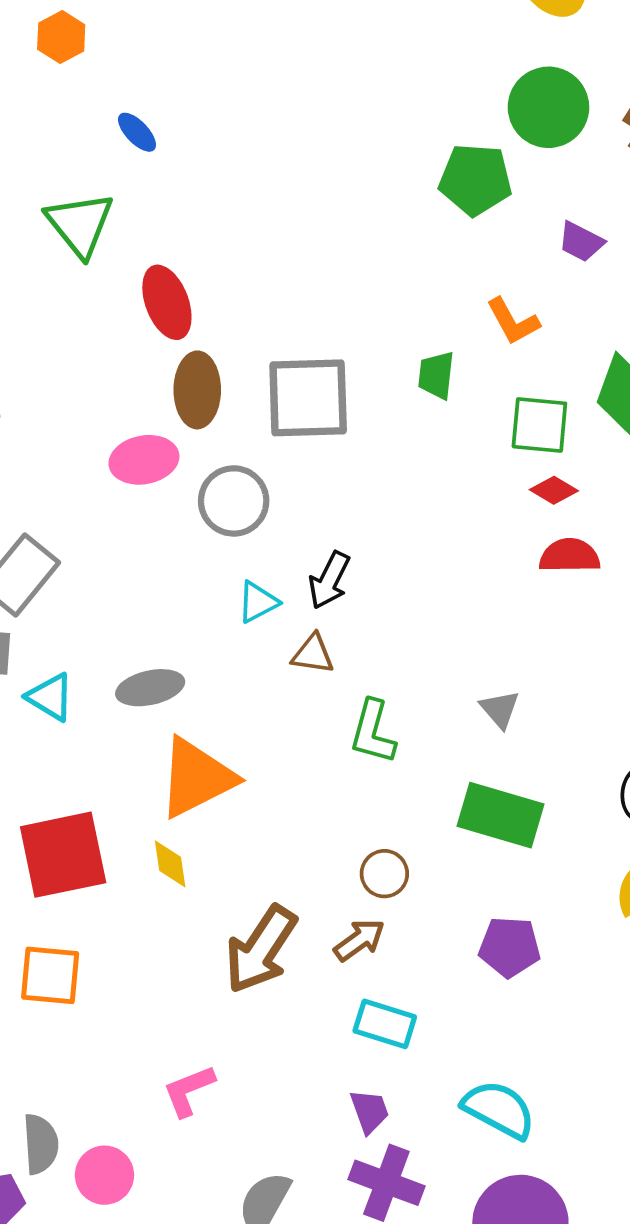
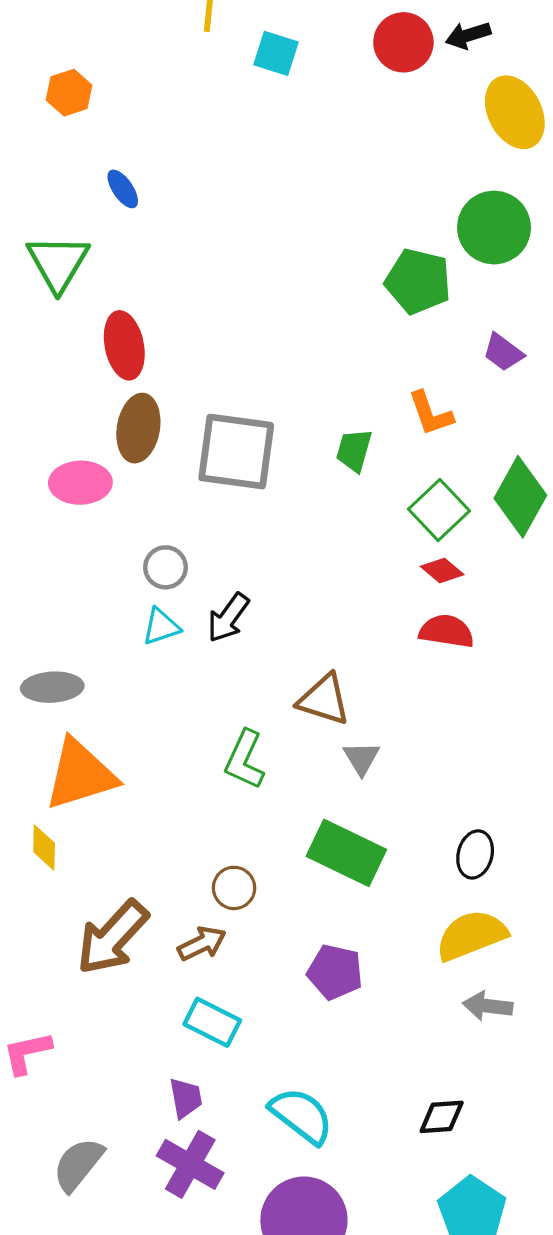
green square: (539, 425) -> (439, 510), turned 32
gray circle: (234, 501) -> (166, 567), moved, size x0.7
brown triangle: (313, 654) -> (324, 700), moved, size x1.4

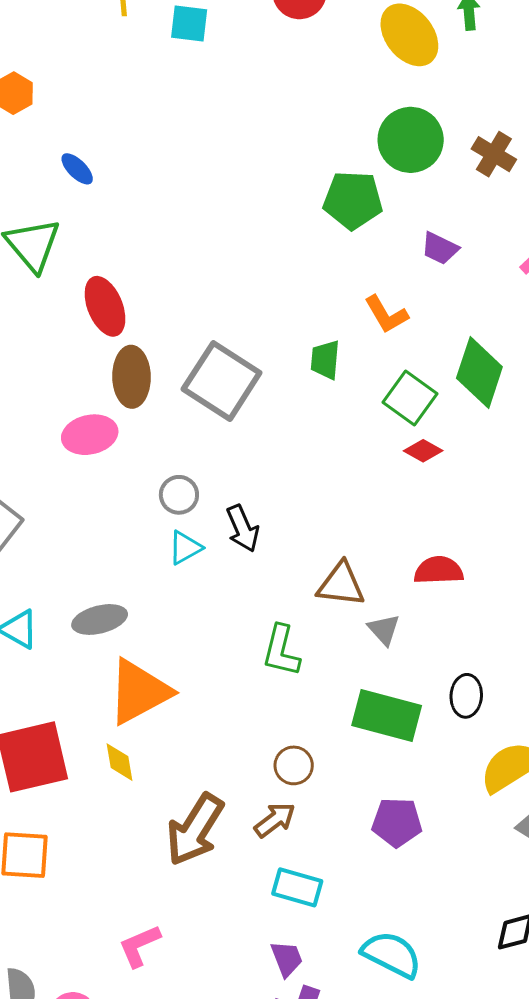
gray square: (236, 452) -> (222, 381), turned 36
black arrow: (228, 618) -> (243, 528), turned -48
red semicircle: (446, 631) -> (439, 570), moved
black ellipse: (475, 854) -> (466, 696), moved

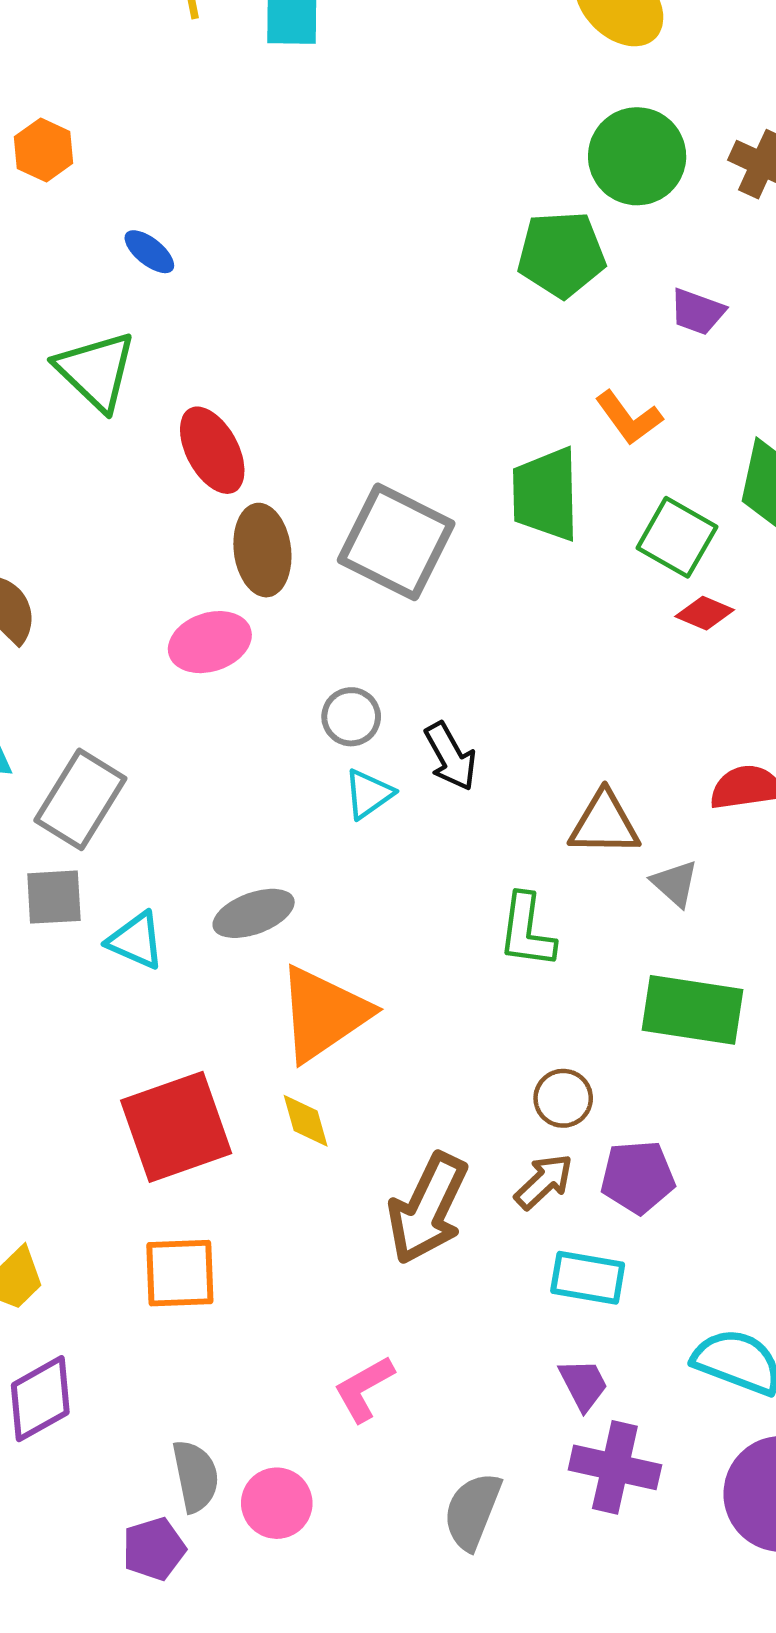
green trapezoid: (325, 360) -> (546, 494), size x1.6
purple pentagon: (397, 822) -> (638, 1177), moved

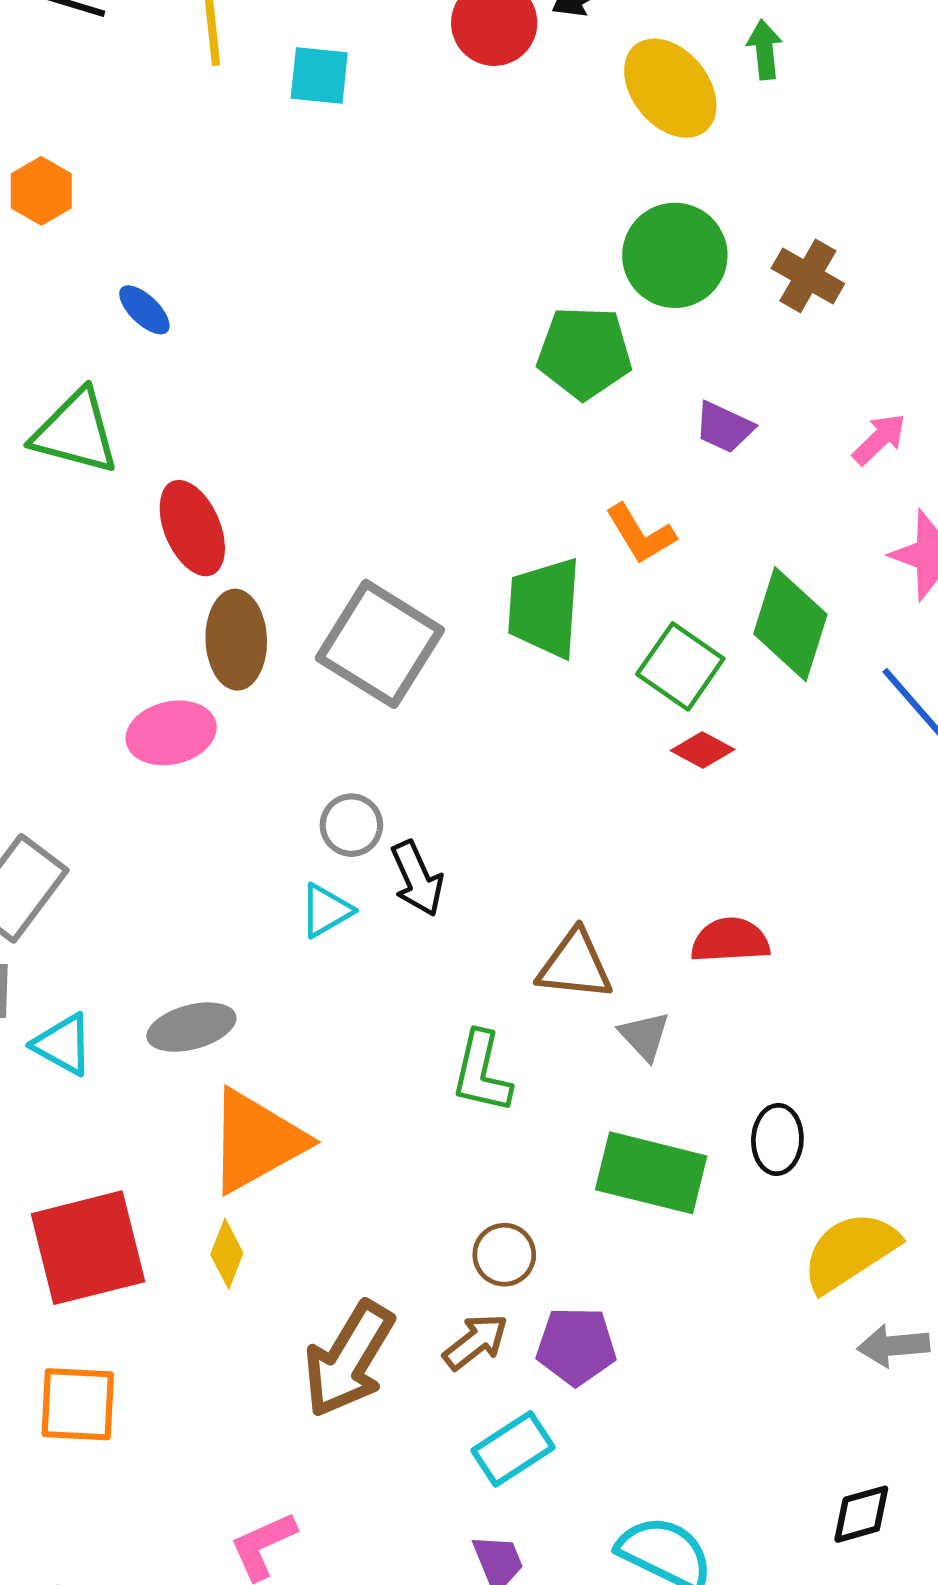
green triangle: (96, 371) -> (76, 432), turned -34
gray circle: (351, 717) -> (351, 825), moved
yellow diamond: (306, 1121) -> (227, 1254), turned 32
cyan rectangle: (588, 1278) -> (513, 1449), turned -48

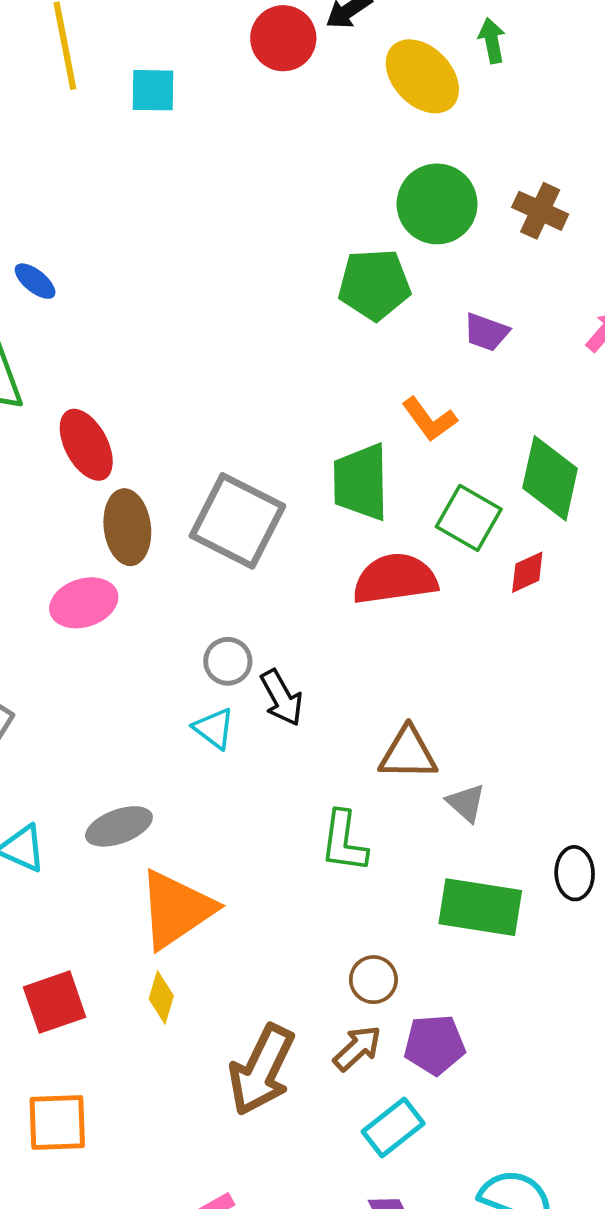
red diamond: (703, 750) -> (527, 572), moved, turned -48
cyan triangle: (326, 911) -> (214, 728), turned -48
red semicircle: (730, 940) -> (395, 579), moved, size x1.4
red square: (88, 1248) -> (55, 1002), size x0.7

